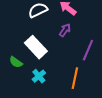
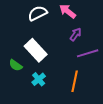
purple arrow: (65, 30) -> (76, 34), moved
purple line: (88, 50) -> (88, 53), turned 50

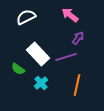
white semicircle: (38, 13) -> (26, 17), moved
purple line: (88, 53) -> (66, 57), moved

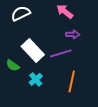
purple arrow: (78, 38) -> (73, 34), turned 56

